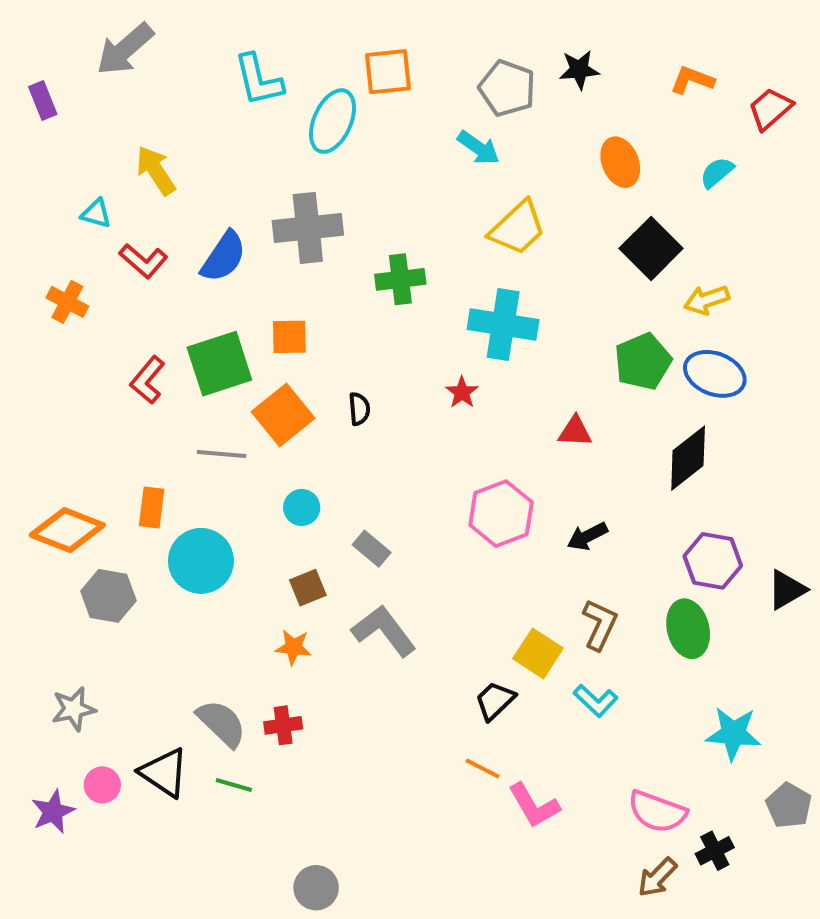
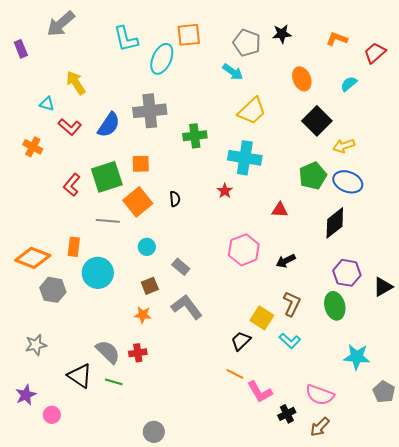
pink circle: (102, 785) -> (52, 415), moved
black cross: (715, 851) -> (287, 414), moved

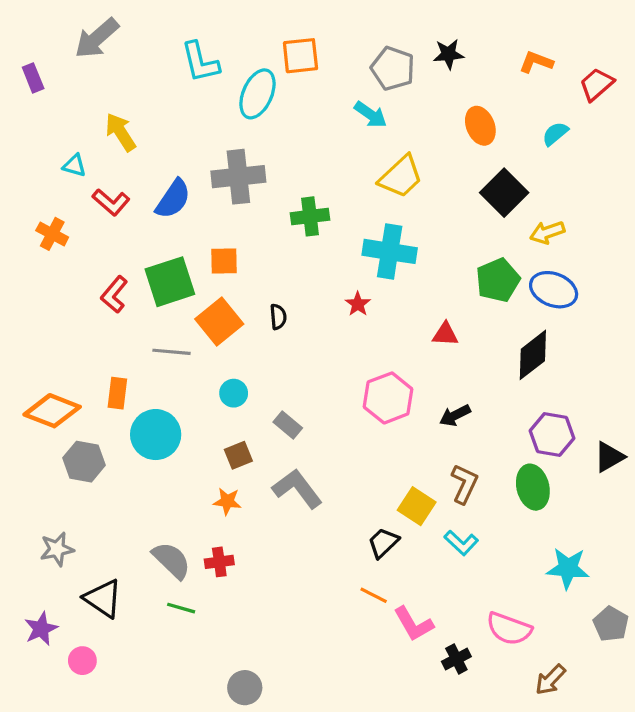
black triangle: (80, 376) -> (103, 598), moved
brown arrow: (320, 427) -> (550, 680), moved

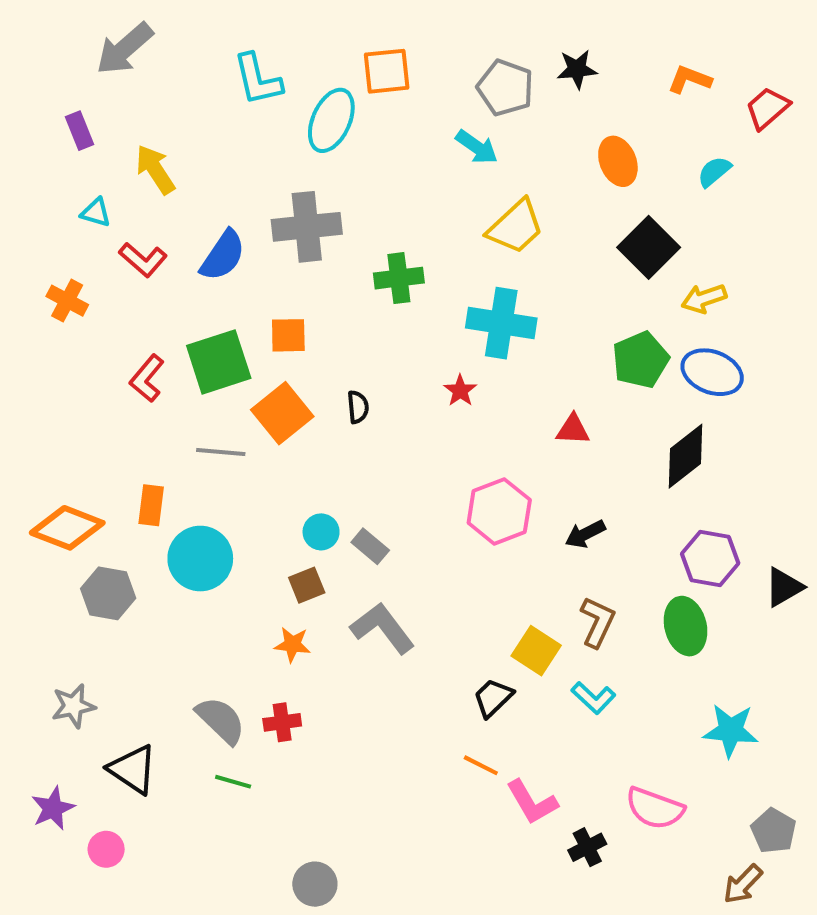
purple rectangle: (33, 78) -> (79, 131), moved
cyan circle: (234, 393) -> (321, 532), moved
gray pentagon: (611, 624) -> (774, 831), moved
brown arrow: (550, 680) -> (743, 884), moved

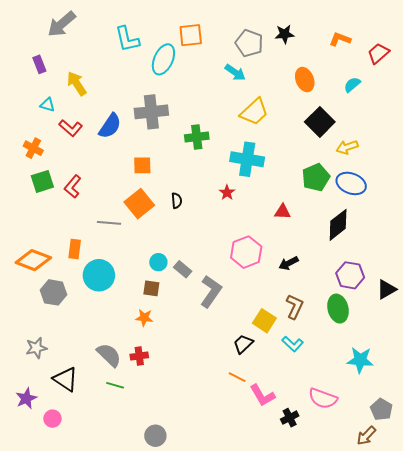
green square: (219, 362) -> (42, 181), moved, size x0.7
brown square: (307, 585) -> (151, 288), turned 30
gray L-shape: (382, 628) -> (211, 291), moved, turned 72

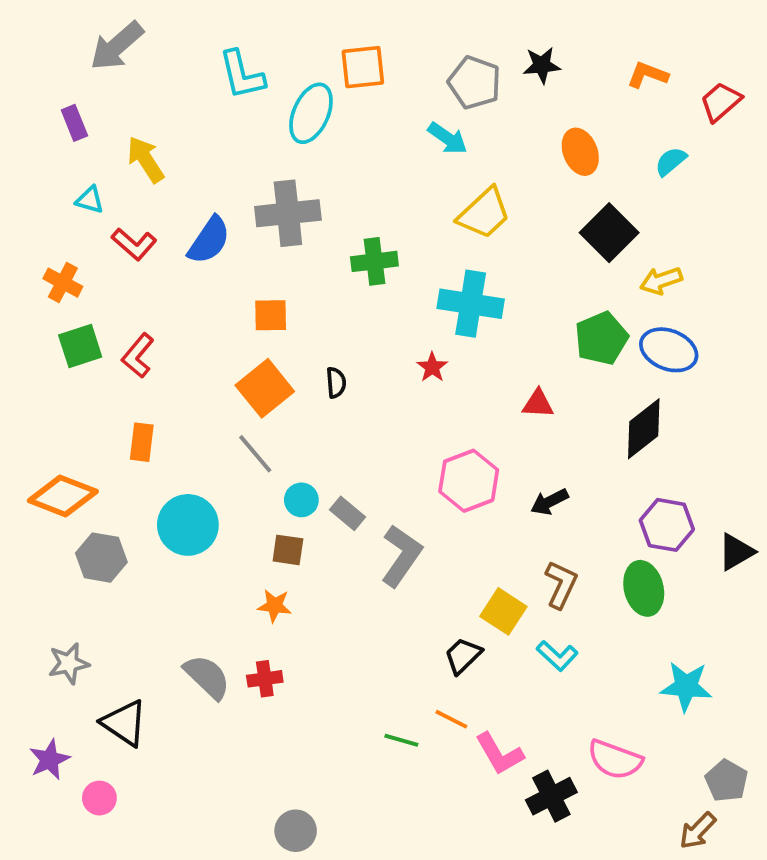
gray line: (109, 223) -> (255, 454), moved, turned 45
orange rectangle: (75, 249) -> (142, 442), moved
green line: (115, 385) -> (401, 740), moved
black cross: (290, 418) -> (551, 796), size x1.4

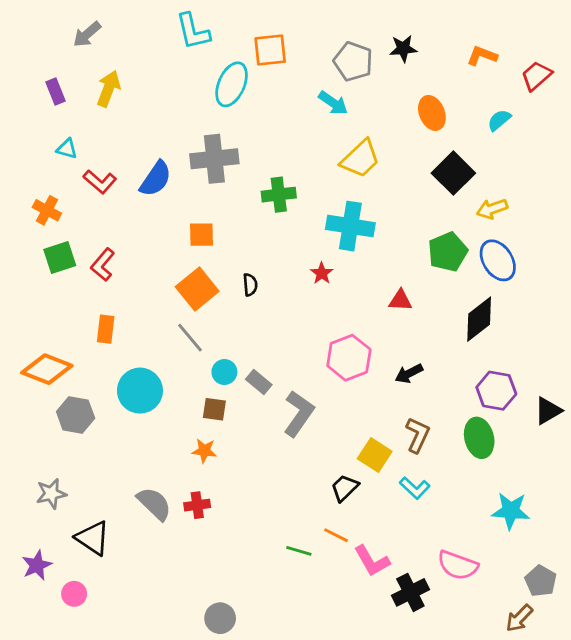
gray arrow: (117, 46) -> (87, 34), size x0.7
cyan L-shape: (242, 75) -> (193, 31), moved
yellow arrow: (146, 159) -> (108, 89), moved, turned 54
blue ellipse: (669, 350) -> (498, 260), turned 36

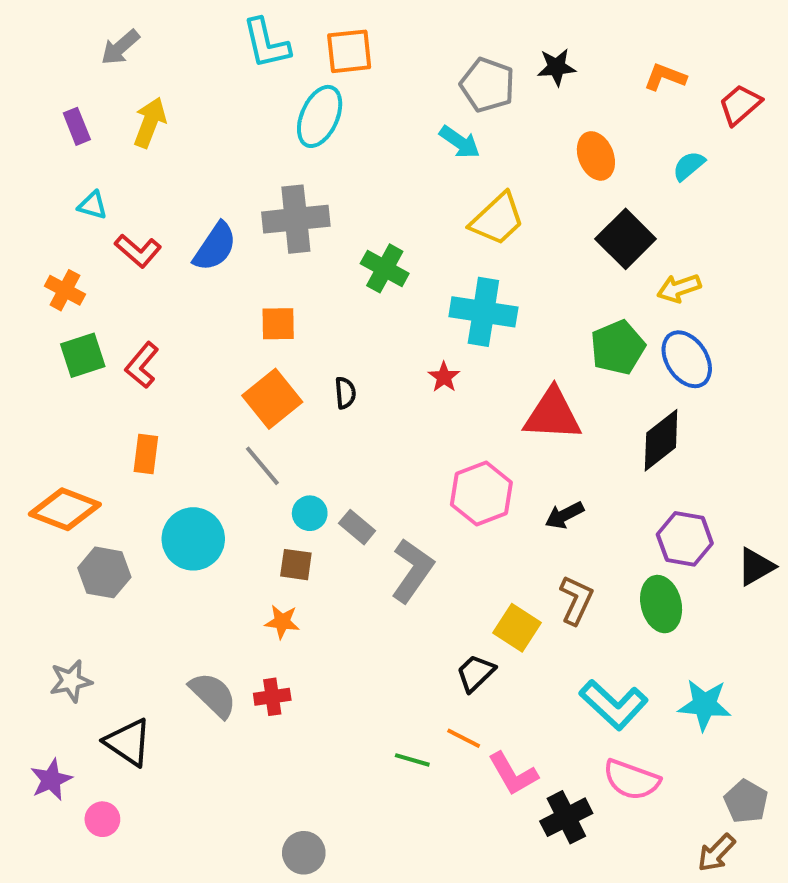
orange square: (270, 50) -> (349, 51), moved
green cross: (279, 195) -> (385, 268), turned 36
red triangle: (400, 300) -> (553, 415), size x1.8
cyan L-shape: (415, 488) -> (614, 705), moved, size x1.6

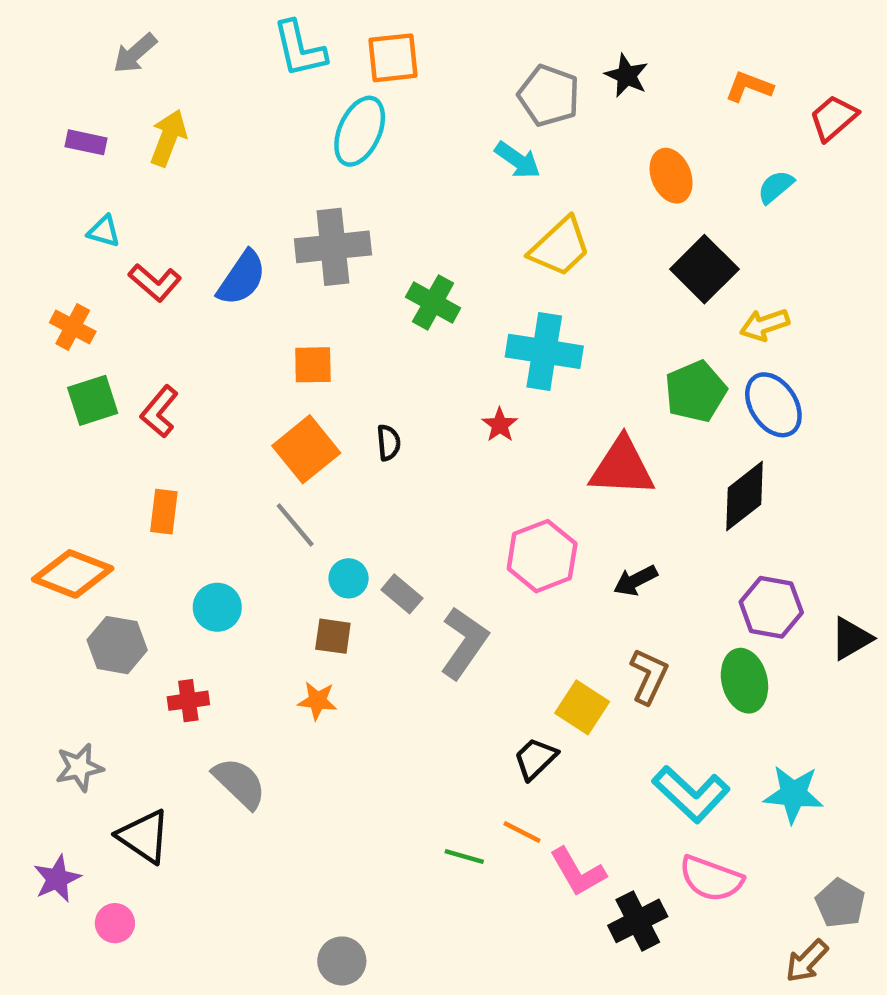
black star: (556, 67) -> (627, 76), turned 30
purple rectangle: (77, 126) -> (86, 142), turned -56
cyan circle: (193, 539) -> (217, 607), size x0.7
red cross: (272, 697) -> (188, 701), moved

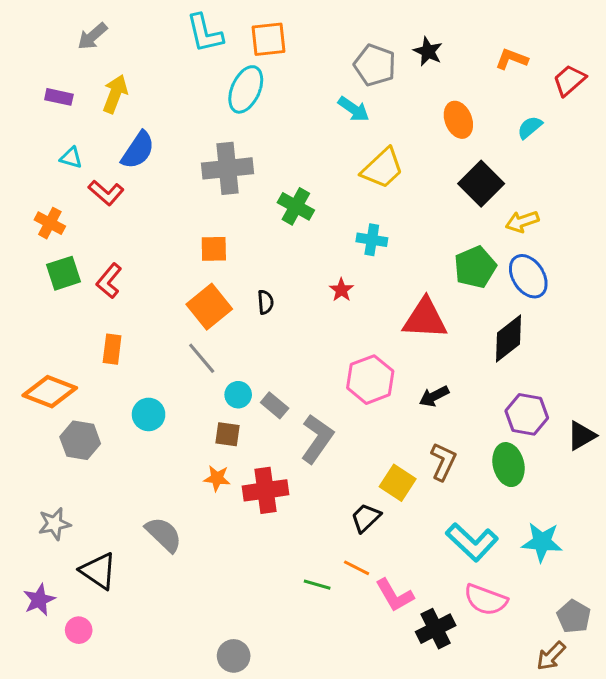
blue semicircle: (242, 278) -> (138, 150), moved
cyan cross: (544, 351) -> (372, 240), size x0.6
red cross: (188, 701) -> (265, 490), moved, size x1.6

